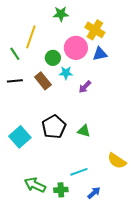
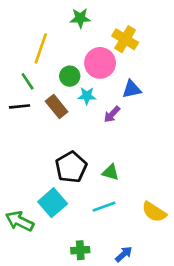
green line: (15, 54) -> (28, 81), moved
blue triangle: (100, 54) -> (132, 89), moved
cyan square: (20, 137) -> (53, 203), moved
cyan line: (79, 172) -> (104, 207), moved
green arrow: (35, 185) -> (20, 221), moved

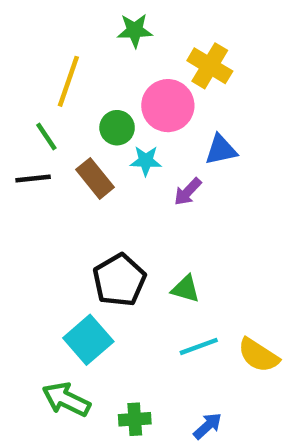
cyan line: (104, 207) -> (199, 346), moved
green arrow: (20, 221) -> (66, 399), moved

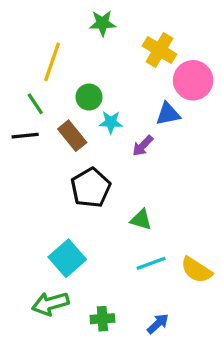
pink circle: (168, 106) -> (193, 80), moved
black pentagon: (119, 280) -> (91, 188), moved
green arrow: (66, 399) -> (50, 304), turned -42

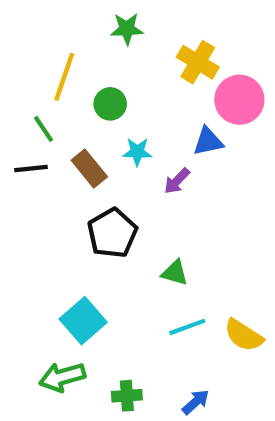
green circle: (89, 97) -> (110, 104), moved

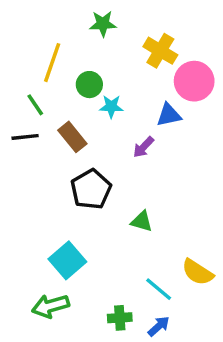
cyan star: (137, 152) -> (111, 107), moved
cyan line: (187, 327) -> (159, 289), moved, turned 60
green cross: (127, 396) -> (120, 318), moved

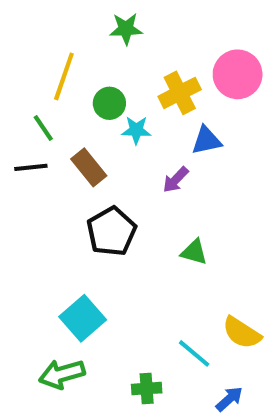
yellow cross: (160, 51) -> (180, 93), moved, turned 32
pink circle: (194, 81) -> (238, 74), moved
green triangle: (142, 221) -> (194, 252), moved
blue arrow: (159, 326) -> (229, 399), moved

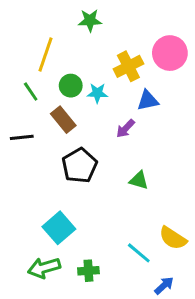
green circle: (109, 103) -> (71, 86), moved
black line: (31, 167) -> (22, 137), moved
green cross: (147, 389) -> (88, 271), moved

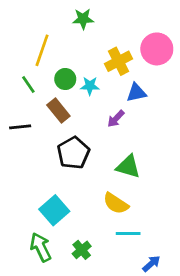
green triangle: (139, 180) -> (128, 167), size x1.4
yellow semicircle: (173, 238) -> (116, 203), moved
cyan line: (139, 253) -> (128, 233), turned -40
green arrow: (44, 268) -> (41, 247), turned 80
green cross: (88, 271) -> (82, 250), turned -36

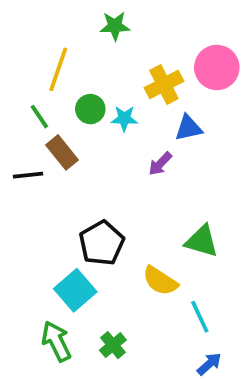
brown rectangle: (58, 110) -> (62, 152), moved
black pentagon: (73, 153) -> (102, 243), moved
green triangle: (128, 167) -> (202, 241), moved
cyan line: (128, 233) -> (200, 317), moved, turned 65

